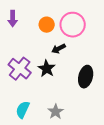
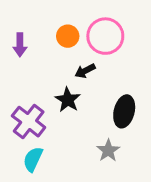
purple arrow: (13, 19) -> (20, 45), moved
purple cross: (20, 69) -> (29, 122), moved
gray star: (56, 112) -> (108, 151), moved

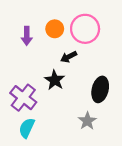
purple arrow: (20, 45) -> (27, 36), moved

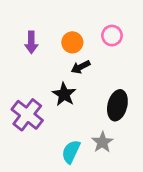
orange circle: (55, 29) -> (72, 42), moved
pink circle: (85, 29) -> (112, 36), moved, size x0.6
cyan semicircle: (27, 128) -> (71, 152), moved

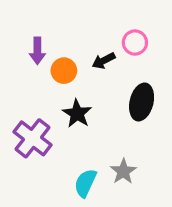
orange circle: (72, 42) -> (64, 71), moved
black arrow: (81, 67) -> (104, 61), moved
black ellipse: (117, 105) -> (142, 102), moved

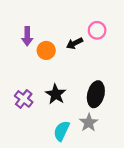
black ellipse: (142, 102) -> (96, 94), moved
black star: (77, 114) -> (56, 94), moved
purple cross: (32, 138) -> (24, 99), size x0.7

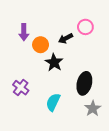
black star: (56, 94) -> (54, 62), moved
gray star: (89, 123) -> (93, 108), moved
cyan semicircle: (62, 131) -> (53, 102), moved

